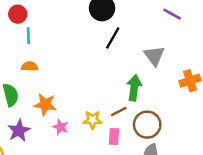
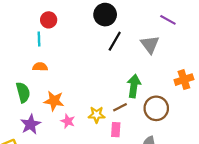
red circle: (18, 14) -> (49, 20), moved
gray triangle: (154, 56) -> (150, 44), moved
brown circle: (147, 125) -> (156, 108), moved

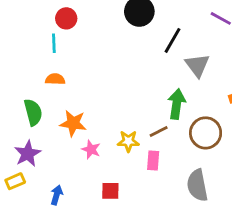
black line: (115, 41) -> (172, 40), moved
gray triangle: (150, 44) -> (197, 65), moved
purple star: (31, 124) -> (28, 154), moved

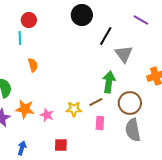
orange semicircle: (55, 79) -> (33, 65), moved, turned 72
orange star: (73, 123) -> (25, 109), moved
pink rectangle: (153, 161) -> (100, 123), moved
gray semicircle: (197, 185) -> (133, 130), moved

